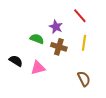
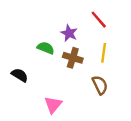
pink triangle: (38, 68) -> (53, 105), moved, turned -35
brown semicircle: (84, 79) -> (100, 85), moved

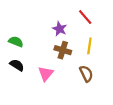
green semicircle: (46, 48) -> (16, 42), moved
pink triangle: (53, 105) -> (46, 74), moved

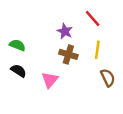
brown semicircle: (86, 74) -> (108, 78), moved

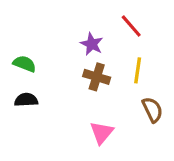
black semicircle: (18, 71) -> (26, 100), turned -35
pink triangle: (50, 80) -> (102, 133), moved

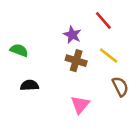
yellow line: (138, 70) -> (109, 55), turned -60
black semicircle: (26, 100) -> (29, 85), moved

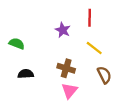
red line: (103, 20) -> (90, 18), turned 42
brown cross: (76, 61) -> (66, 68), moved

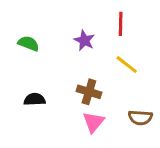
green semicircle: (17, 44) -> (28, 43), moved
brown semicircle: (104, 75) -> (140, 118), moved, turned 120

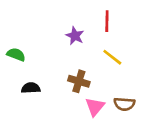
green semicircle: (28, 43) -> (16, 55), moved
pink triangle: (93, 122) -> (95, 107), moved

